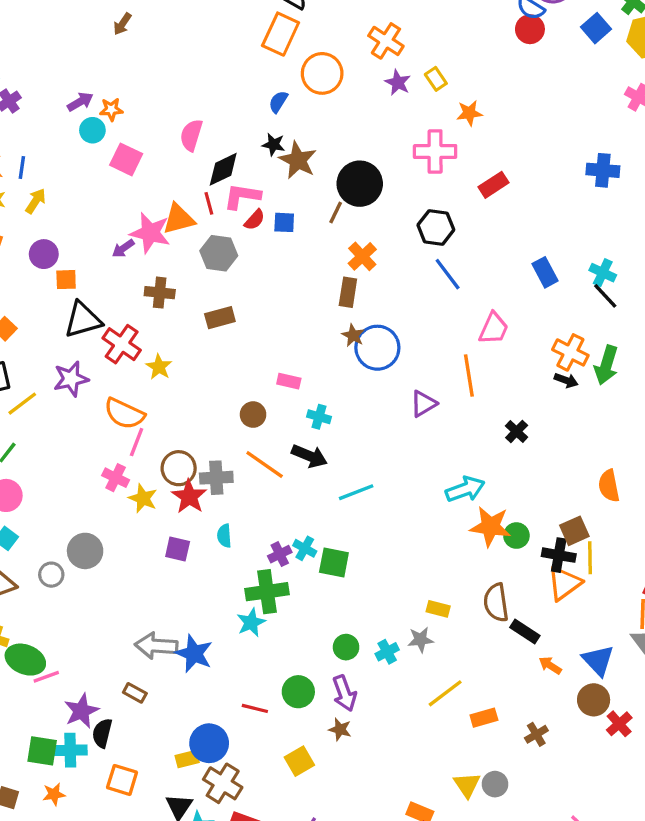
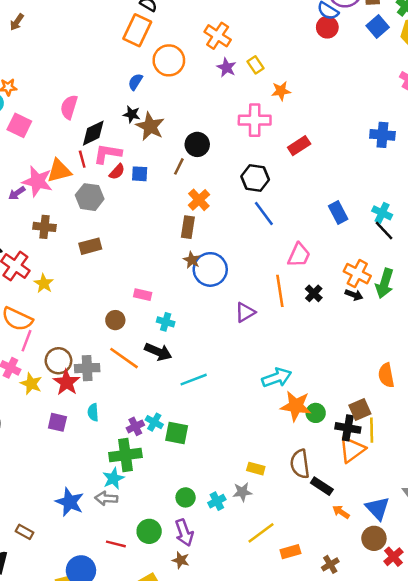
black circle: (360, 184) -> (197, 144), size x0.7
black cross: (517, 432) -> (314, 293), moved
gray arrow: (156, 646) -> (106, 498), moved, size x0.7

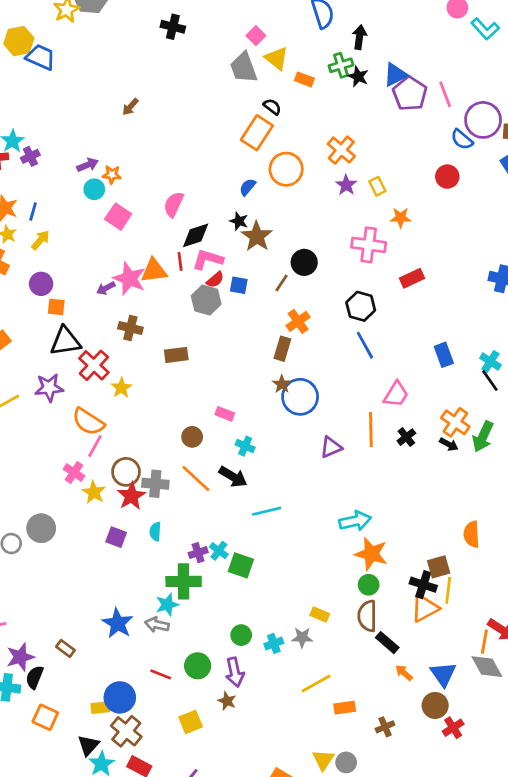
red circle: (327, 27) -> (447, 177), moved
gray hexagon: (90, 197) -> (206, 300), moved
green circle: (316, 413) -> (369, 585), moved

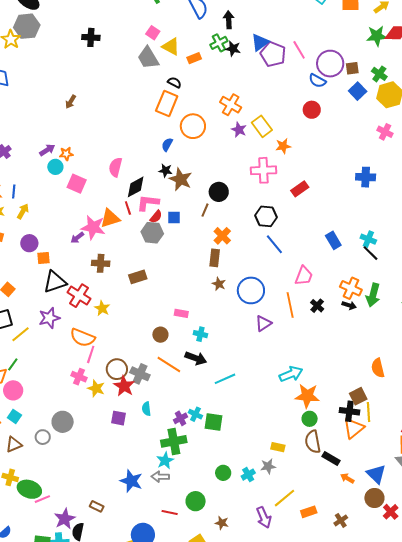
orange rectangle: (304, 79) -> (194, 58), turned -32
yellow rectangle: (377, 186) -> (262, 126), size x1.5
blue circle: (300, 397) -> (251, 290), moved
gray cross: (155, 484) -> (140, 374), turned 30
purple arrow: (235, 672) -> (264, 517), moved

